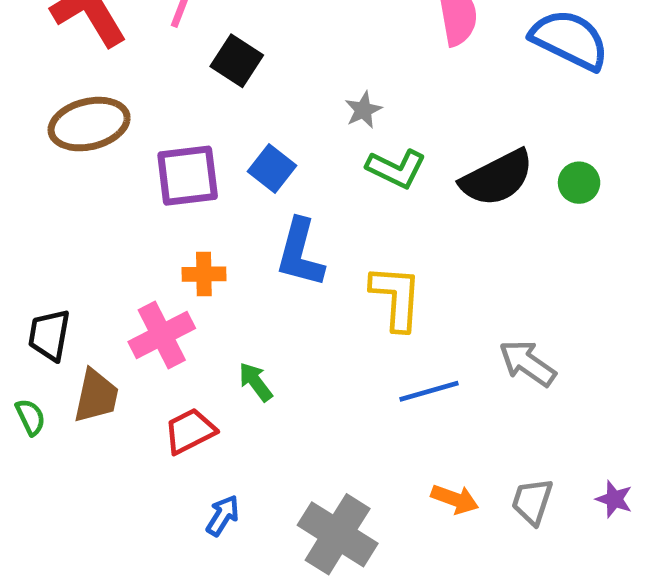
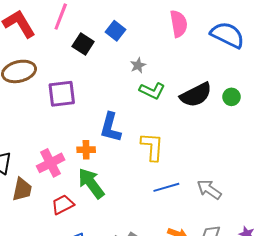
blue square: (272, 169) -> (116, 31), moved
orange cross: (204, 274) -> (86, 150), moved
gray arrow: (527, 363) -> (209, 189), moved
green arrow: (256, 382) -> (91, 183), size x1.8

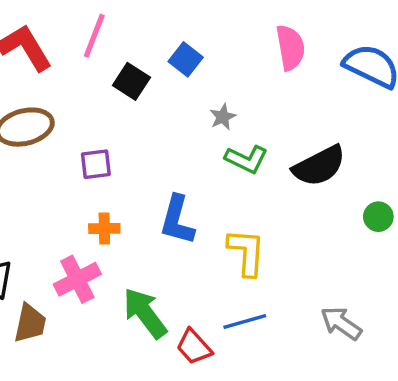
purple square: (62, 94) -> (96, 164), size x0.7
green circle: (231, 97) -> (378, 217), moved
orange cross: (86, 150) -> (104, 229), moved
blue line: (166, 187) -> (245, 322), moved
red trapezoid: (63, 205) -> (194, 347), moved, turned -105

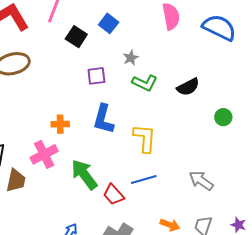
purple square: (96, 164) -> (96, 76), moved
black semicircle: (319, 166) -> (188, 87), size x0.7

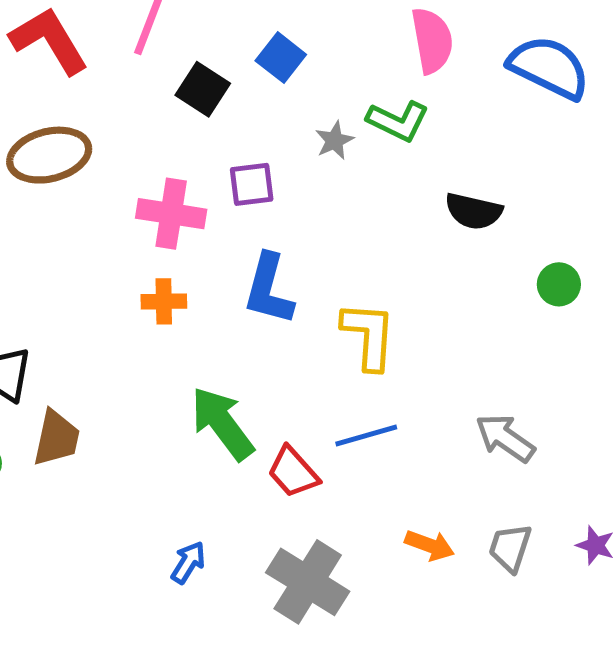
green L-shape: (145, 83) -> (398, 121), moved
black semicircle: (188, 87) -> (474, 211), turned 40
pink cross: (44, 154) -> (171, 214), moved, turned 36

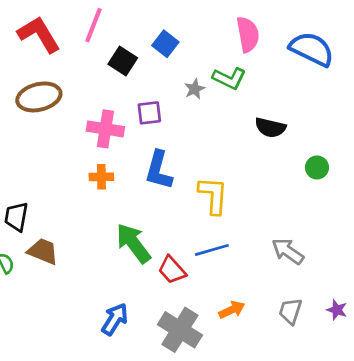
brown trapezoid: (56, 438) -> (43, 251), turned -80
orange arrow: (430, 545) -> (232, 310), moved, turned -45
blue arrow: (188, 562) -> (115, 319), size x1.4

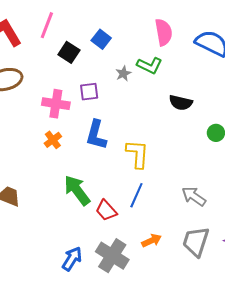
orange cross: (101, 177) -> (53, 140), turned -36
blue line: (212, 250) -> (136, 195), turned -50
gray trapezoid: (290, 311) -> (196, 242), size x1.5
blue arrow: (115, 319) -> (72, 259), moved

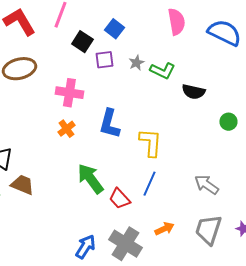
green L-shape: (150, 65) -> (162, 71), moved
purple square: (89, 92) -> (104, 60), moved

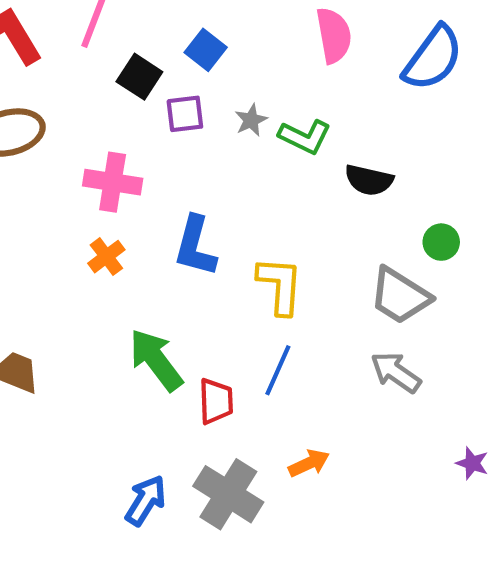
blue semicircle: (224, 33) -> (433, 58), turned 100
red trapezoid: (119, 199) -> (216, 401), turned -140
gray trapezoid: (208, 230) -> (400, 296), moved, turned -76

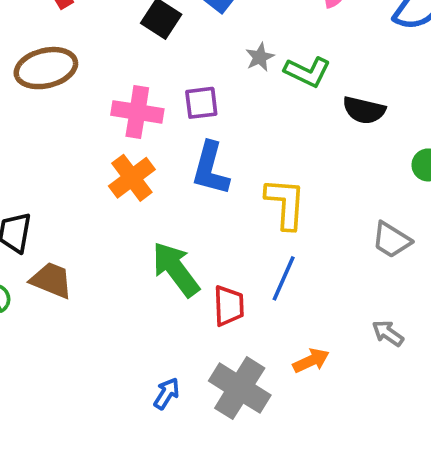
purple square: (185, 114) -> (201, 103), moved
orange cross: (106, 257) -> (132, 178), size x1.4
gray trapezoid: (400, 296) -> (391, 240), moved, size x0.7
gray arrow: (396, 372) -> (388, 333), moved, size x0.7
blue arrow: (146, 500) -> (167, 394), size x0.7

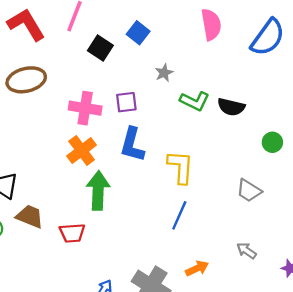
green L-shape: (307, 72) -> (195, 101), moved
green arrow: (176, 269) -> (98, 191), moved, turned 39
red trapezoid: (229, 306) -> (72, 233), moved, turned 88

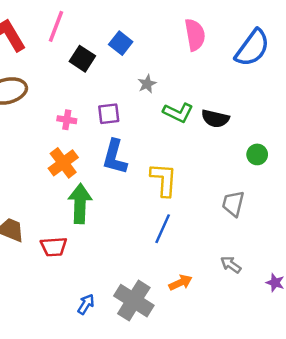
pink cross: (85, 108) -> (67, 120), size x0.6
gray trapezoid: (249, 191) -> (233, 204), turned 72

